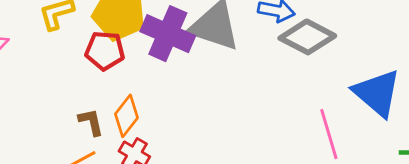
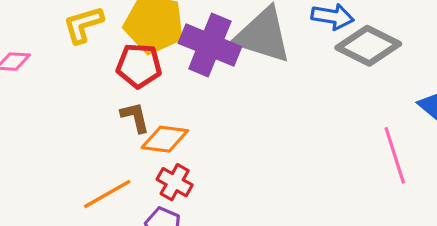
orange diamond: (126, 116) -> (165, 139), turned 60
brown L-shape: (91, 122) -> (135, 117), moved

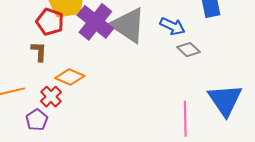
gray diamond: (368, 46) -> (189, 50), size x0.6
orange diamond: (165, 139) -> (70, 77), moved

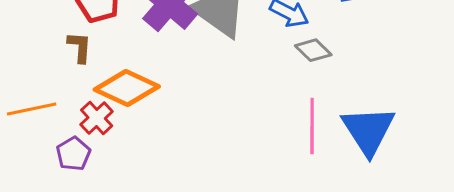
orange diamond: (70, 77) -> (127, 88), size x1.4
pink line: (185, 119) -> (312, 126), moved

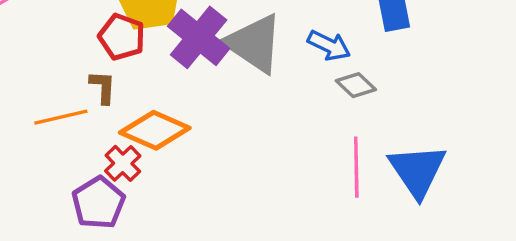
orange line: (32, 109) -> (61, 117), moved
purple pentagon: (73, 154) -> (98, 203), size x1.4

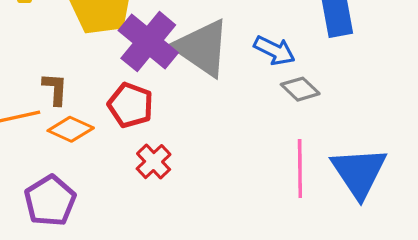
red pentagon: (122, 37) -> (131, 105), moved
orange diamond: (155, 130) -> (71, 129), moved, size x0.7
red cross: (123, 163) -> (154, 162), moved

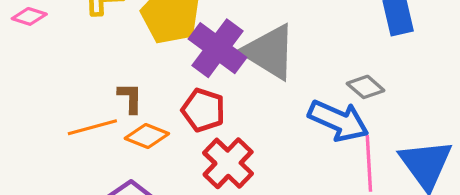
blue arrow: (274, 50) -> (338, 121), moved, size x1.5
red cross: (154, 162) -> (228, 163), size x1.5

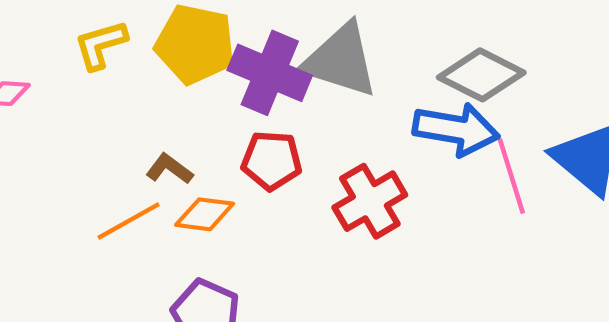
gray diamond: (366, 87) -> (481, 75), size x1.6
brown L-shape: (130, 98) -> (169, 169), turned -40
red cross: (228, 163) -> (370, 201), moved, turned 30

